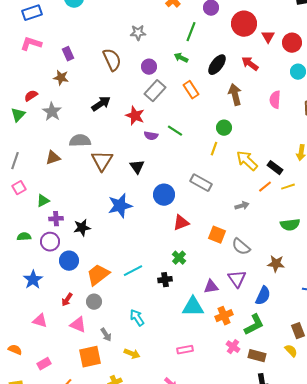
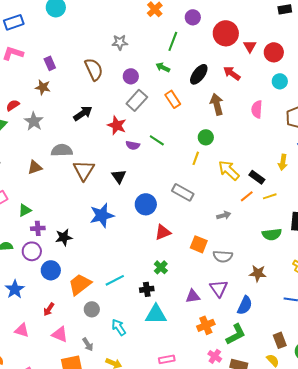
gray semicircle: (241, 247) -> (223, 256), turned -36
gray circle: (94, 302) -> (92, 309), moved
cyan triangle: (193, 307) -> (156, 314), moved

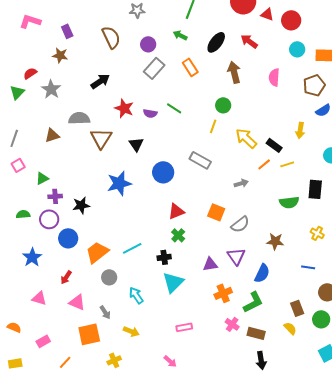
red triangle: (250, 46) -> (267, 14), turned -40
red star: (117, 125) -> (124, 108), moved
red triangle: (163, 232) -> (176, 211), moved
gray semicircle: (223, 256) -> (240, 224), turned -42
cyan triangle: (156, 314) -> (173, 282), turned -45

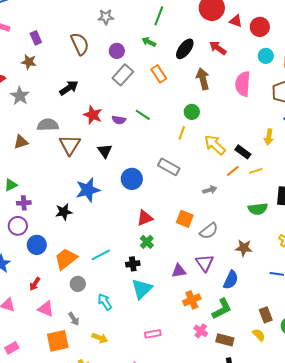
pink semicircle: (274, 77) -> (243, 84), size x1.4
black star: (81, 205) -> (64, 212), moved

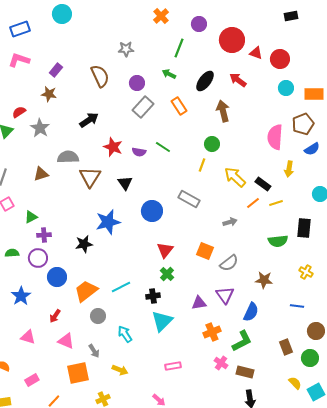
purple rectangle: (36, 38) -> (56, 70), turned 64
pink semicircle: (243, 84) -> (275, 137), moved
red triangle: (145, 218) -> (165, 250), turned -30
yellow semicircle: (259, 335) -> (295, 383), moved

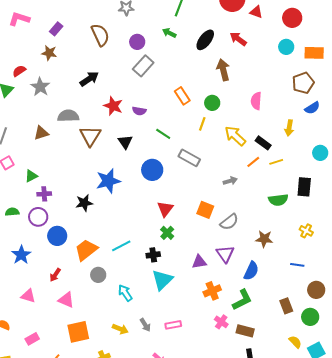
red circle: (280, 59) -> (292, 18), moved
orange rectangle: (179, 106) -> (182, 96), moved
pink semicircle: (275, 137) -> (256, 101), moved, size x0.7
green line: (163, 147) -> (163, 134), moved
gray arrow: (94, 351) -> (145, 325), moved

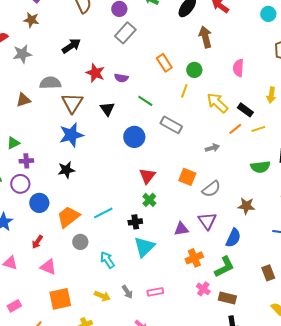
gray star: (40, 87) -> (22, 54), turned 30
blue star: (108, 181) -> (71, 135), moved

